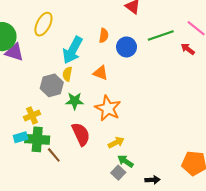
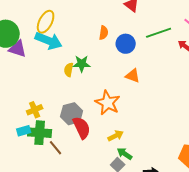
cyan arrow: (73, 50) -> (49, 41), moved, turned -96
orange triangle: (101, 73) -> (133, 76), moved
gray hexagon: (52, 85) -> (72, 114), moved
green star: (75, 101) -> (82, 64), moved

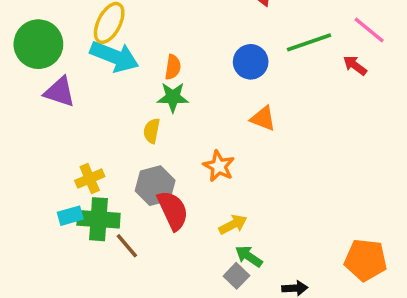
orange semicircle: (104, 33) -> (173, 67), moved
purple triangle: (18, 49) -> (60, 92), moved
yellow semicircle: (69, 70) -> (152, 131), moved
orange star: (108, 103) -> (219, 166), size x0.7

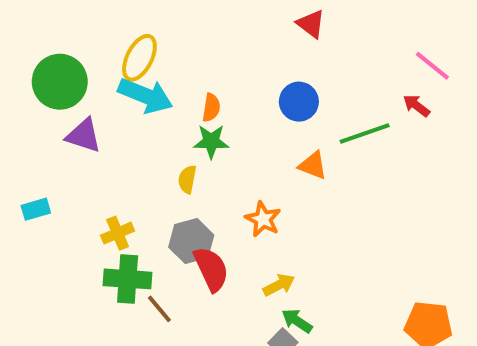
green line: (309, 42) -> (365, 133), moved
cyan rectangle: (70, 216) -> (36, 209), moved

